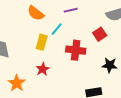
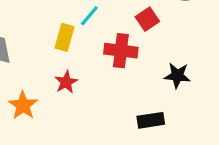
red square: (100, 34) -> (147, 19), moved

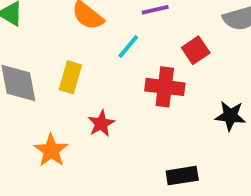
yellow rectangle: (64, 37) -> (70, 77), moved
black rectangle: (151, 120) -> (182, 176), moved

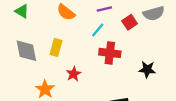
cyan line: (128, 46) -> (98, 30), moved
red square: (196, 50) -> (130, 22), moved

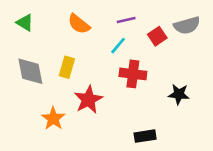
red star: (74, 74) -> (88, 100), size x1.5

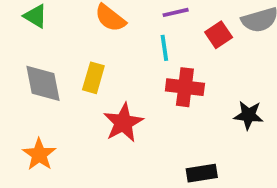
cyan line: (118, 46) -> (164, 48), turned -48
orange star: (53, 118) -> (39, 154), moved

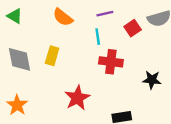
red star: (123, 123) -> (77, 98), moved

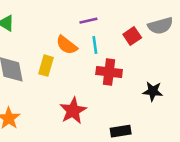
purple line: (105, 14) -> (88, 21), moved
orange semicircle: (63, 17) -> (67, 45), moved

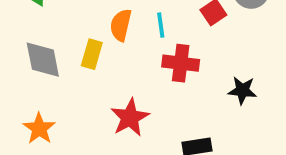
orange semicircle: (67, 45) -> (121, 25), turned 65

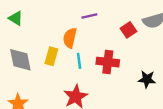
cyan line: (161, 25) -> (79, 61), moved

